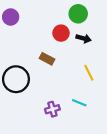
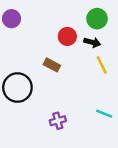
green circle: (78, 14) -> (97, 19), moved
yellow line: (89, 73) -> (102, 65), moved
cyan line: (79, 103) -> (104, 114), moved

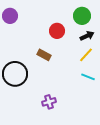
black arrow: (92, 42) -> (87, 36), moved, turned -40
yellow line: (102, 65) -> (86, 55), turned 70
cyan line: (104, 114) -> (88, 77), moved

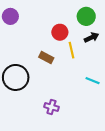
yellow line: (86, 55) -> (71, 50), moved, turned -56
purple cross: (49, 102) -> (51, 107), turned 32

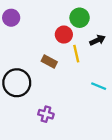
green circle: (86, 16) -> (80, 18), moved
purple cross: (51, 107) -> (46, 114), moved

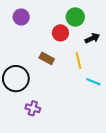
purple circle: (11, 18) -> (21, 17), moved
yellow line: (76, 54) -> (78, 61), moved
purple cross: (46, 114) -> (33, 108), moved

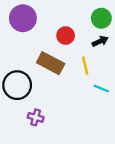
purple circle: (21, 17) -> (23, 18), size x1.5
green circle: (75, 17) -> (101, 18), moved
brown rectangle: (47, 58) -> (51, 63), size x1.6

